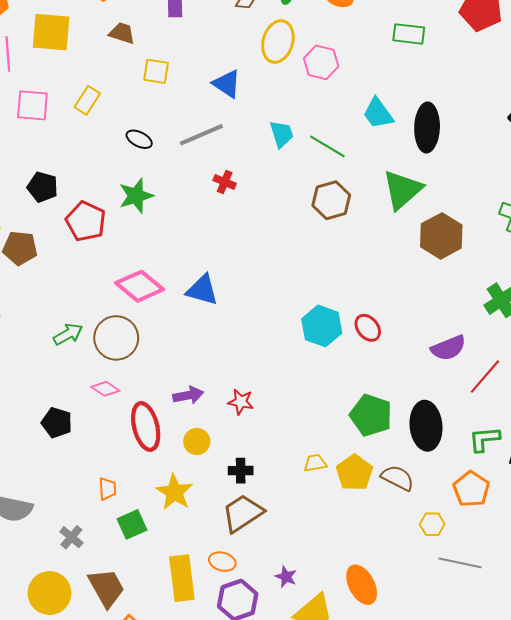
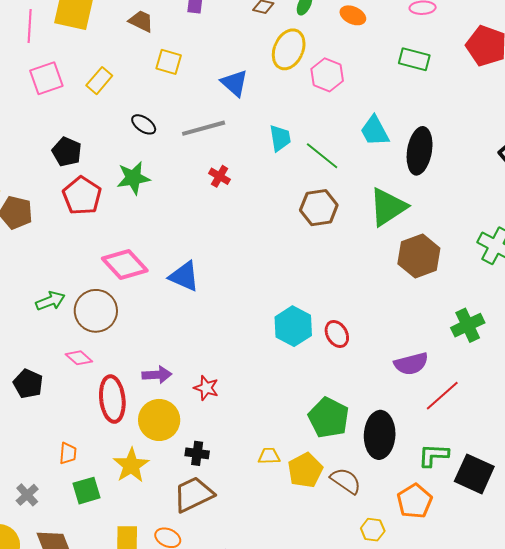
pink square: (32, 105) -> (46, 78), turned -32
black pentagon: (43, 187) -> (67, 152), moved
yellow circle: (197, 441) -> (159, 420), size x1.6

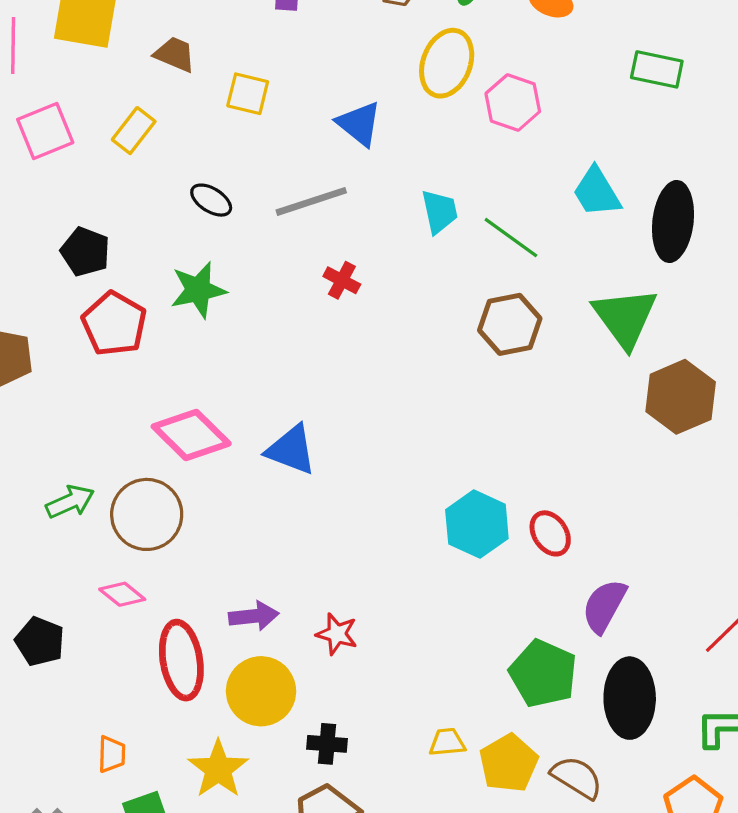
brown trapezoid: (141, 21) -> (175, 54), moved
green triangle: (388, 207) -> (625, 318), turned -30
purple semicircle: (411, 364) -> (604, 606), moved, turned 136

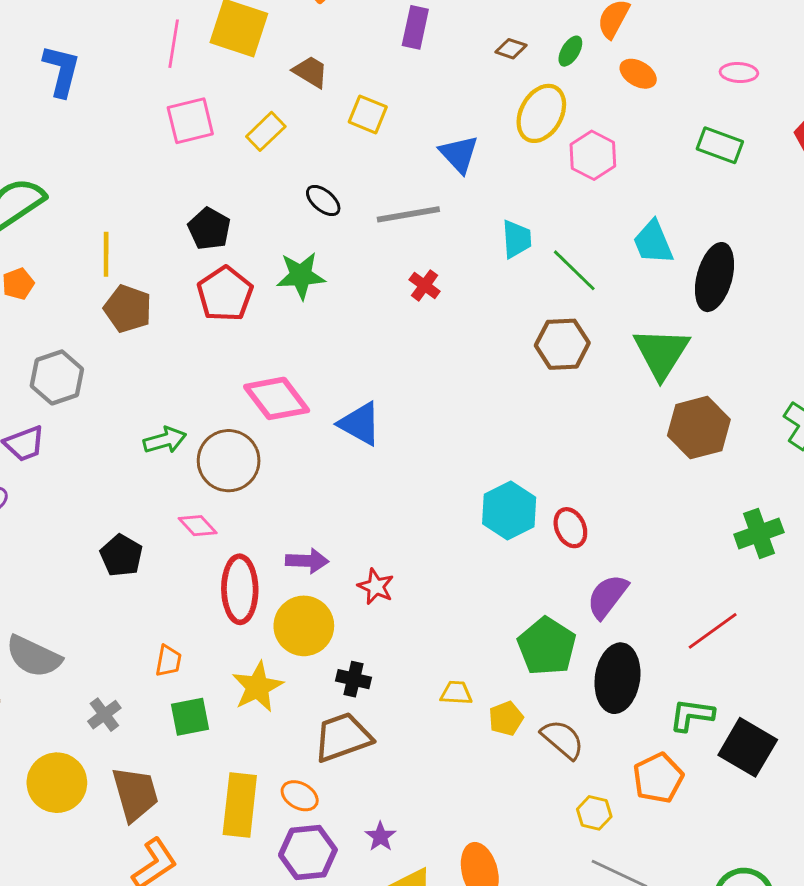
yellow pentagon: (509, 763) -> (506, 718), size x0.7

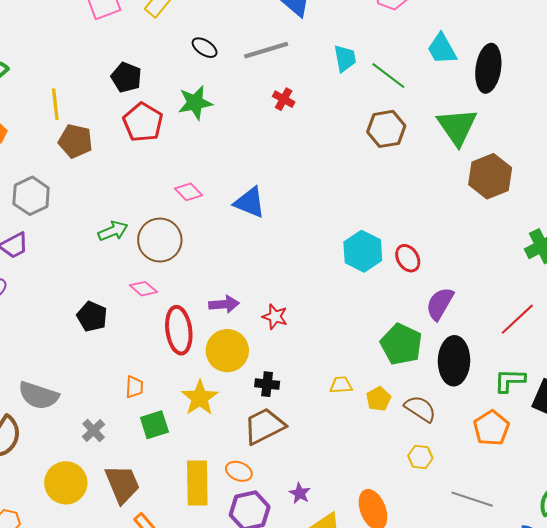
pink diamond: (277, 398) -> (188, 192), size x0.6
yellow hexagon: (594, 813) -> (420, 457), moved

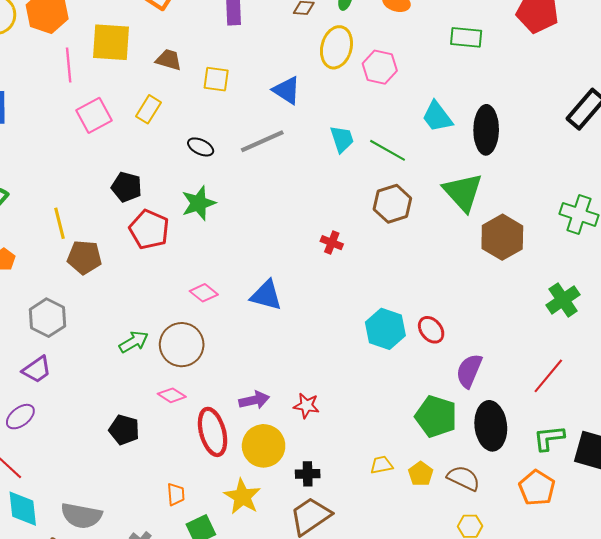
red cross: (284, 99) -> (332, 243), moved

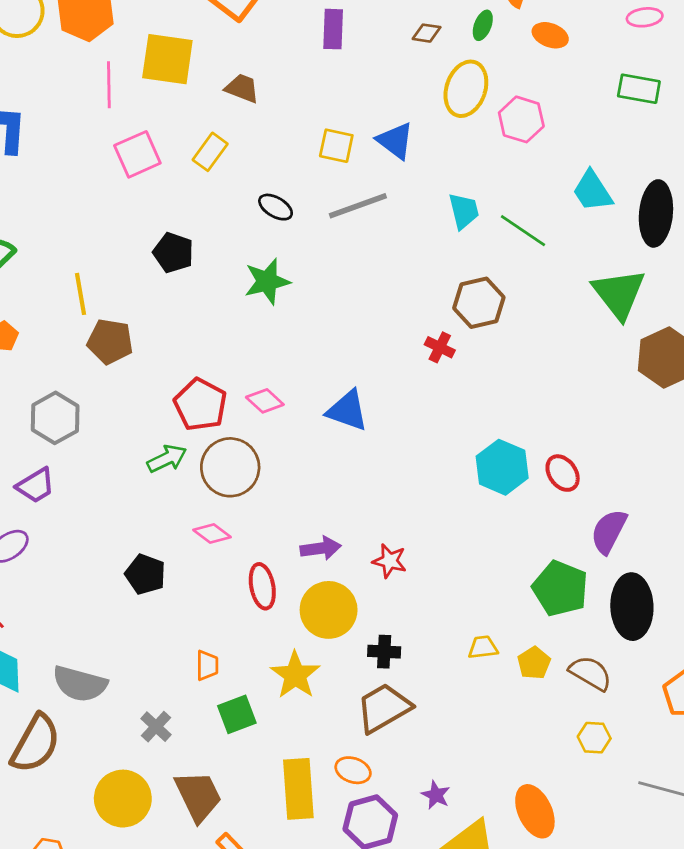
yellow square: (216, 79) -> (336, 146), moved
brown hexagon: (392, 204) -> (479, 303), moved
red pentagon: (149, 229) -> (200, 405), moved
red ellipse: (213, 432) -> (262, 586), size x0.7

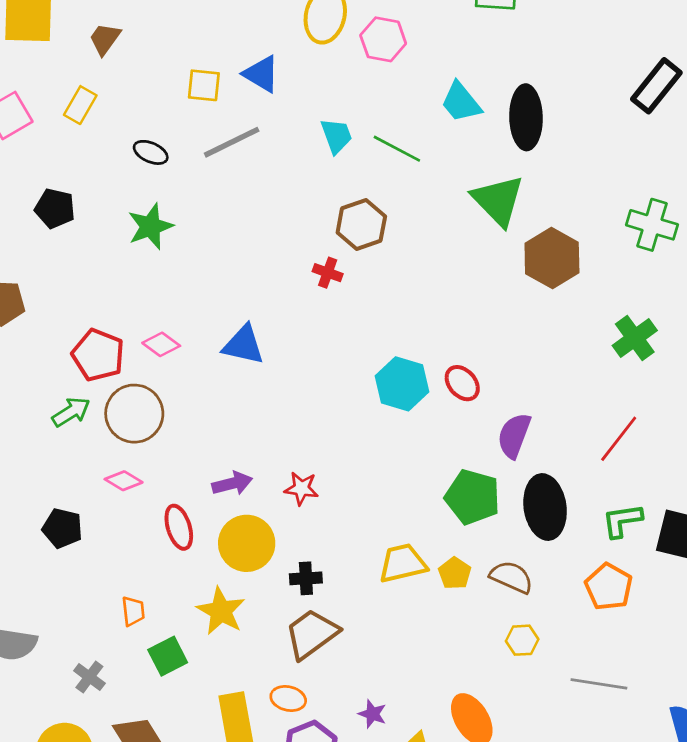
brown trapezoid: (242, 88) -> (105, 39), turned -69
yellow trapezoid: (483, 647) -> (403, 563), size x1.6

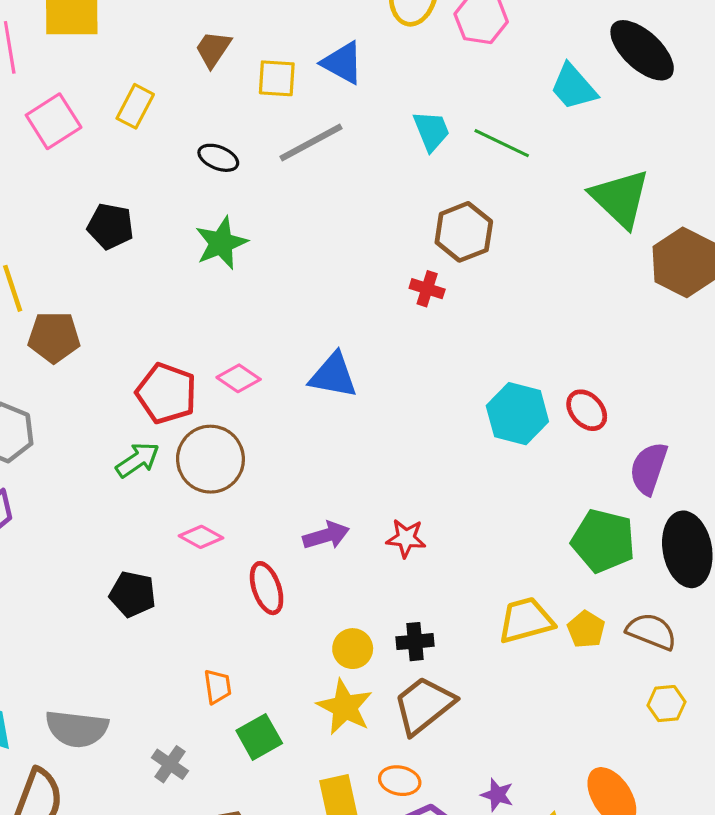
brown trapezoid: (105, 39) -> (213, 49), moved
black ellipse: (526, 117) -> (642, 50), moved, turned -44
yellow circle: (247, 543) -> (353, 649), moved, size x0.6
yellow star: (221, 611) -> (345, 707), moved

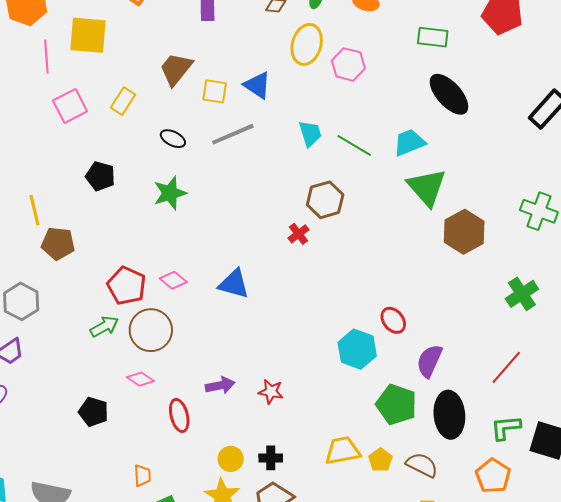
brown trapezoid: (213, 49) -> (176, 69), size x1.4
cyan trapezoid: (573, 87) -> (409, 142), moved, turned 104
red cross: (427, 289) -> (298, 234), turned 30
cyan hexagon: (517, 414) -> (357, 349), moved

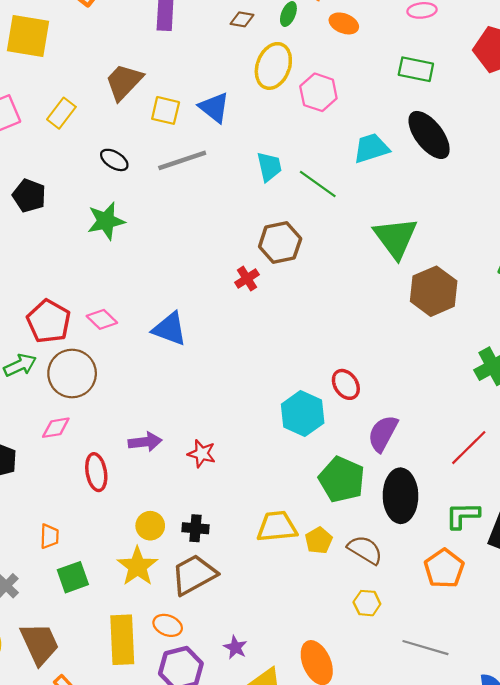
cyan trapezoid: (409, 142) -> (371, 148), moved
pink diamond: (140, 379) -> (56, 428), turned -48

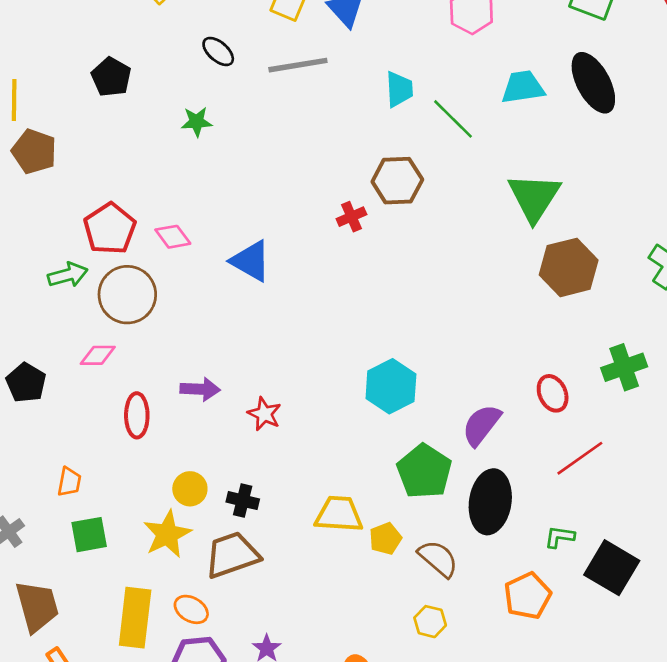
green star: (106, 221) -> (197, 122), size x0.7
red ellipse: (346, 384) -> (553, 393), moved
green L-shape: (463, 515) -> (560, 537), size x0.7

